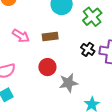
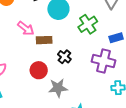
pink arrow: (21, 36) -> (26, 28), moved
black cross: (88, 49) -> (64, 57), moved

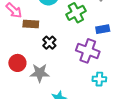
red circle: (39, 70) -> (17, 63), moved

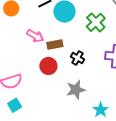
red circle: (17, 63) -> (48, 66), moved

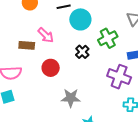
brown rectangle: (55, 45) -> (27, 45), moved
black cross: (77, 58) -> (82, 52), moved

